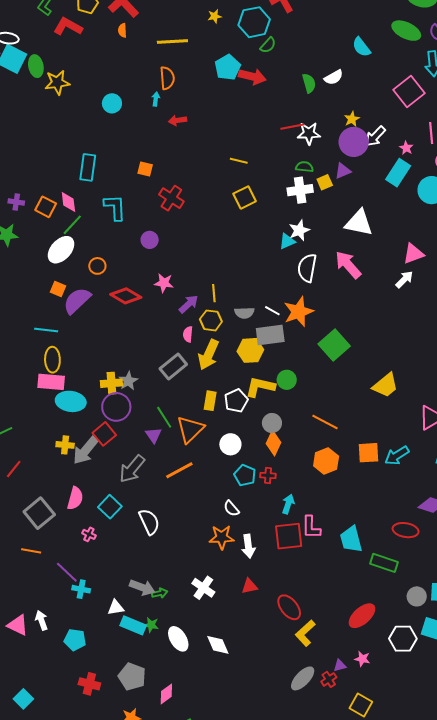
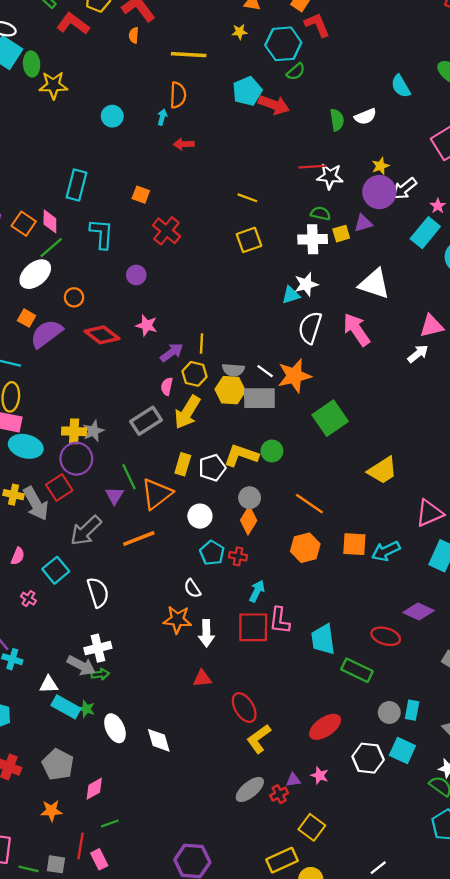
yellow hexagon: (250, 350) -> (230, 390), moved
gray arrow: (86, 450) -> (36, 504), turned -76
pink semicircle: (75, 498) -> (18, 556), size x0.7
white cross: (203, 588) -> (98, 648), moved, turned 35

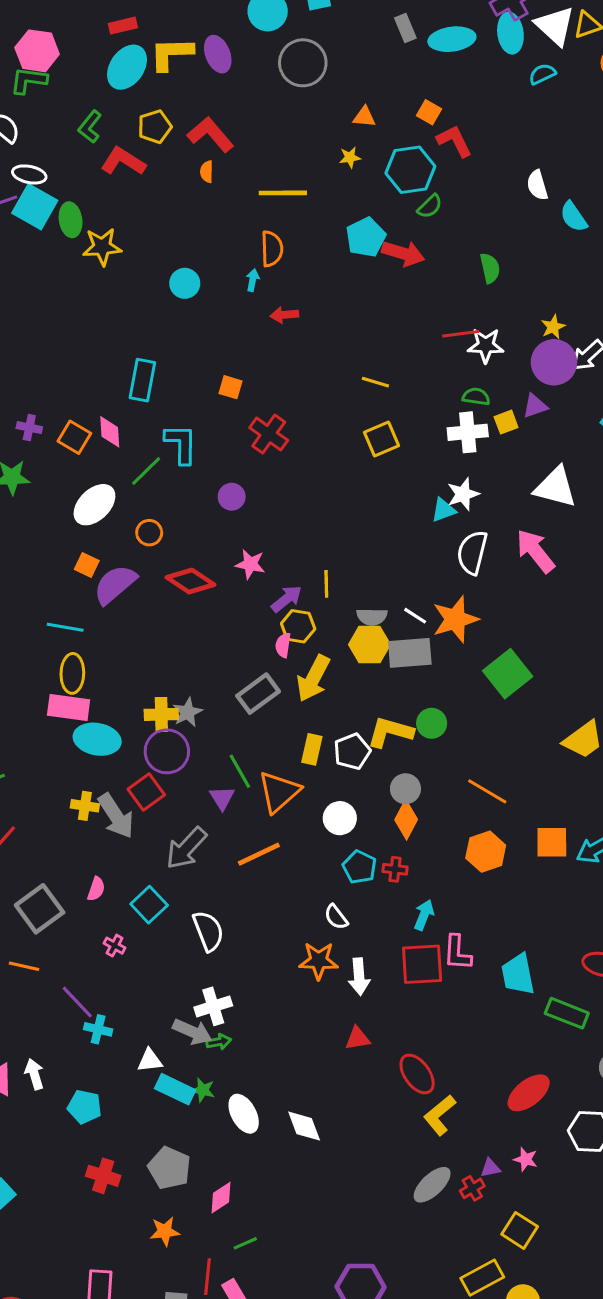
white semicircle: (365, 117) -> (537, 185), moved, turned 100
green line: (51, 248) -> (146, 471), moved
yellow hexagon: (195, 374) -> (298, 626), moved

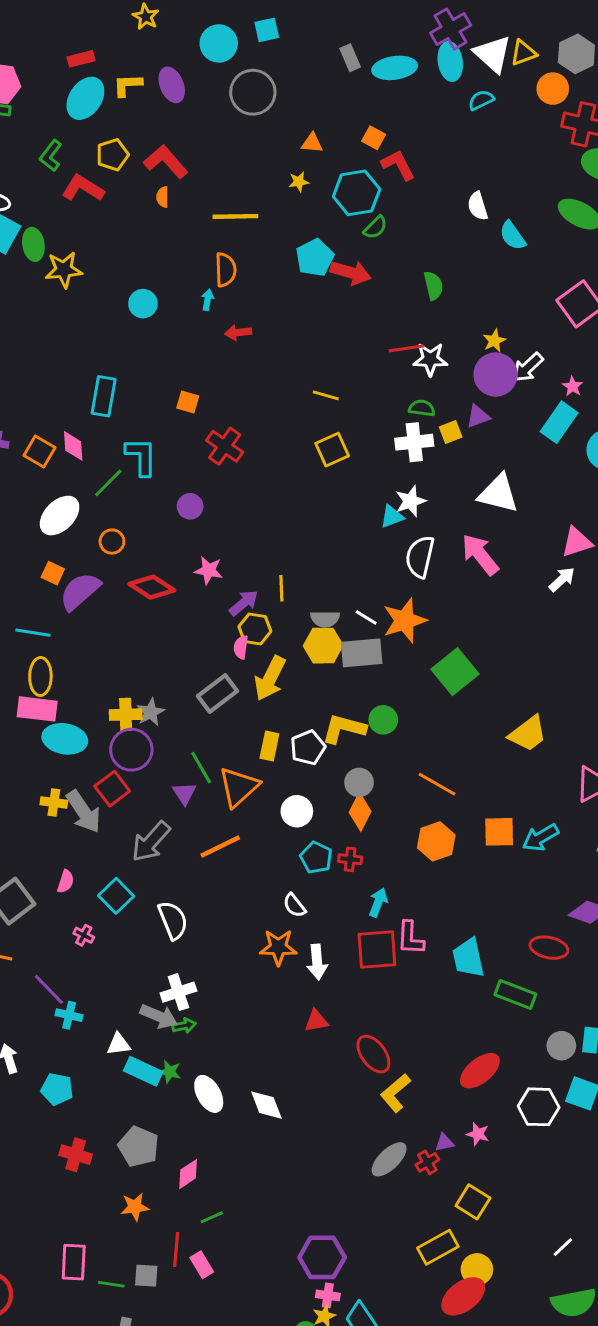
yellow L-shape: (171, 54) -> (128, 85), size x0.7

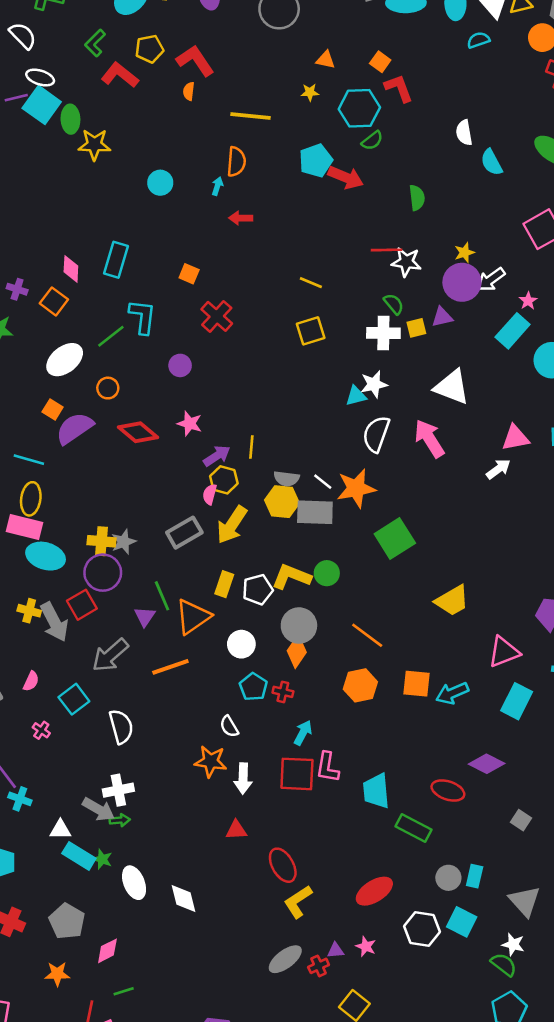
green semicircle: (422, 408) -> (394, 304), turned 35
pink diamond: (73, 446) -> (71, 269), moved
gray circle: (359, 782) -> (299, 626), size x1.4

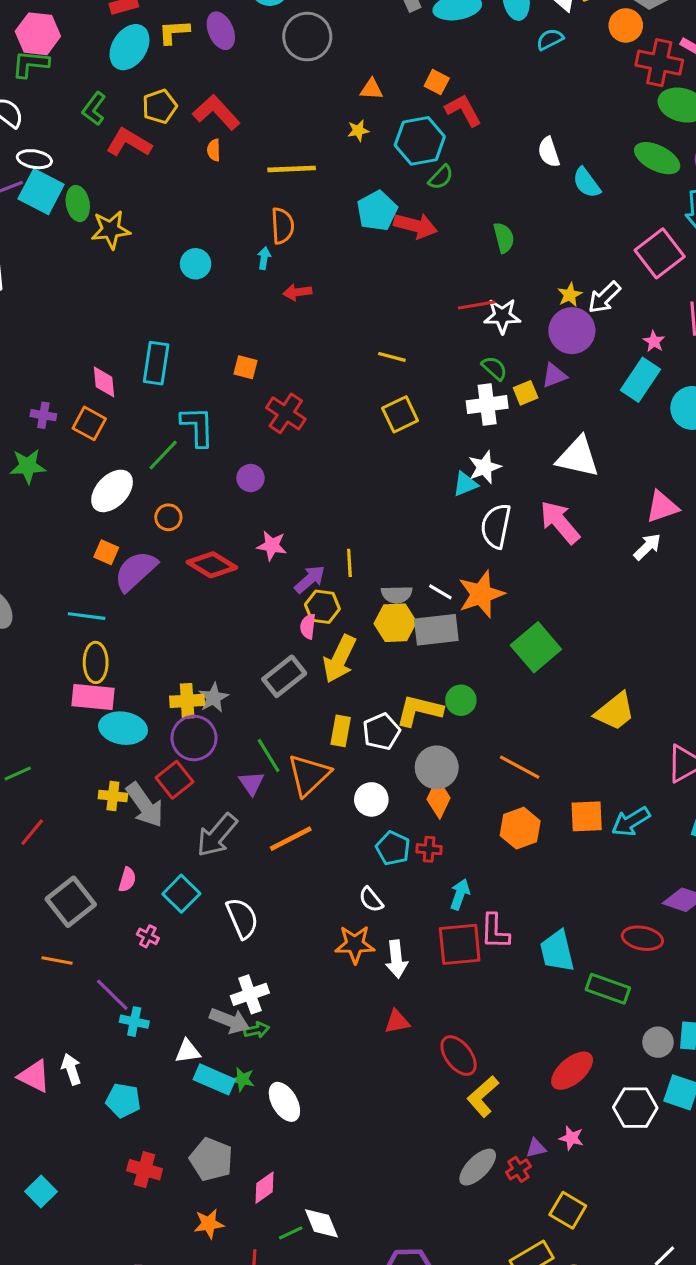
white arrow: (491, 279) -> (604, 297), moved
white diamond: (184, 899) -> (321, 1223), moved

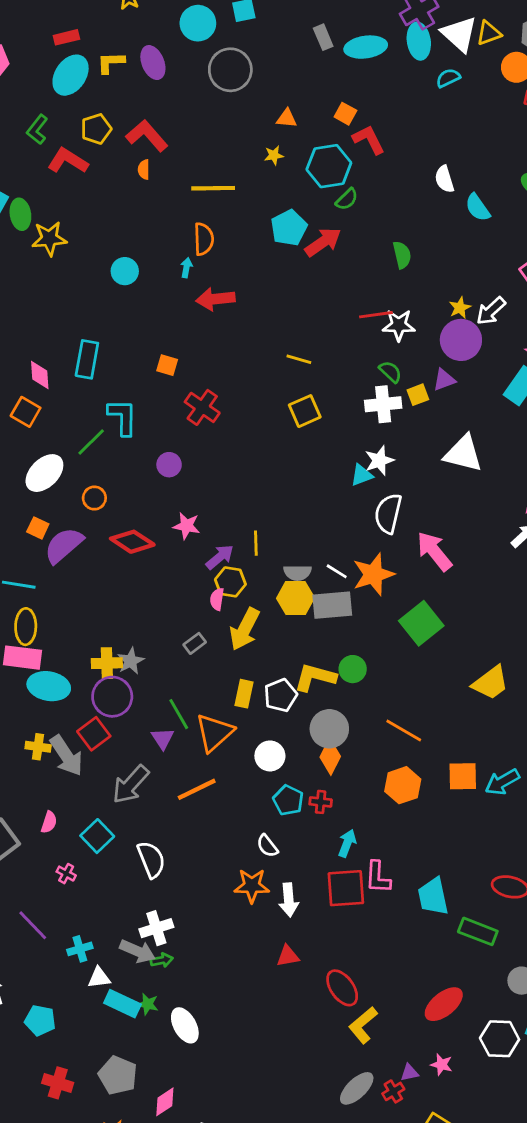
red arrow: (415, 226) -> (323, 242), turned -51
red arrow: (297, 292) -> (215, 299), size x1.5
pink arrow: (560, 522) -> (434, 551), moved
gray rectangle: (284, 676) -> (195, 643), size x0.6
cyan cross: (134, 1022) -> (80, 949), moved, turned -30

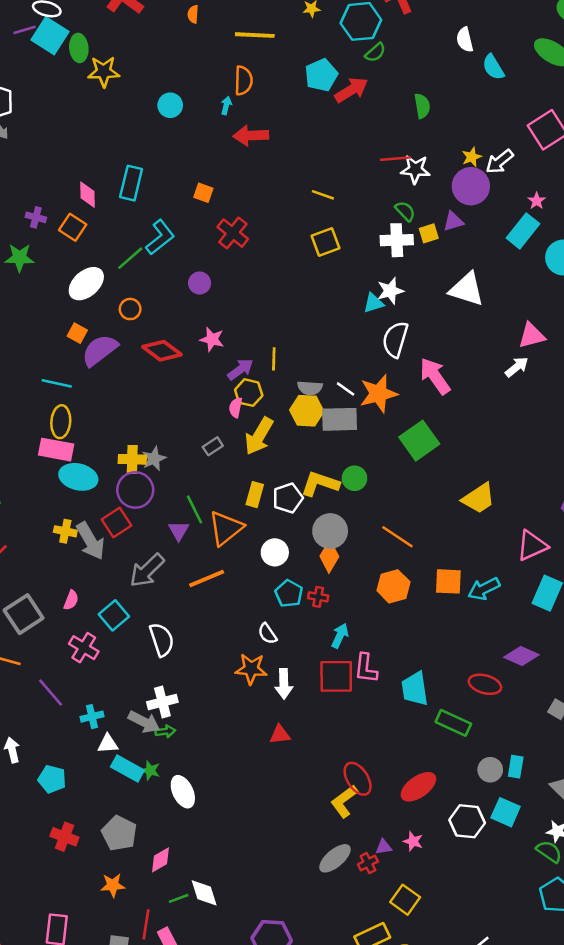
cyan L-shape: (123, 417) -> (160, 237), turned 48
pink cross: (66, 874) -> (84, 648), size x1.6
red ellipse: (342, 988) -> (358, 779), moved

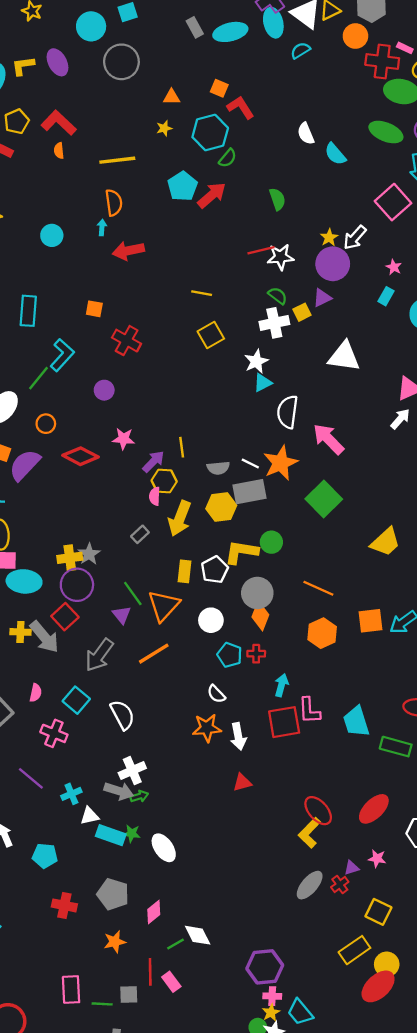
cyan rectangle: (523, 231) -> (386, 296), size x0.6
white star: (390, 291) -> (256, 361), moved
yellow hexagon: (307, 411) -> (221, 507), moved

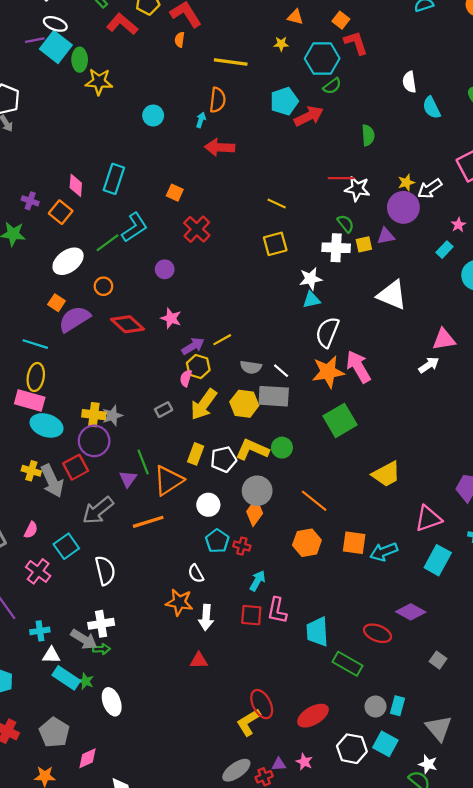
yellow line: (182, 447) -> (222, 340), turned 54
orange star: (280, 463) -> (328, 372), moved
red square: (284, 722) -> (251, 615), size x0.7

